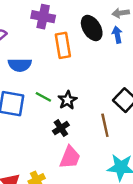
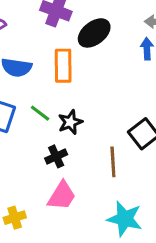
black ellipse: (92, 28) -> (94, 33), moved, turned 75
orange rectangle: (63, 45) -> (63, 66), moved

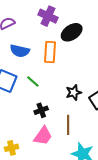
black star: (70, 122) -> (74, 92), moved
brown line: (113, 162) -> (68, 125), moved

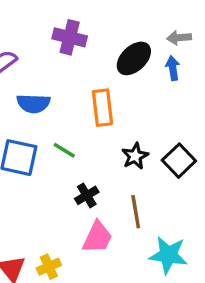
black ellipse: (72, 32) -> (134, 58), moved
orange rectangle: (50, 52) -> (102, 108), moved

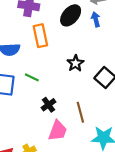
orange rectangle: (102, 108) -> (40, 36), moved
black star: (135, 156) -> (75, 63), moved

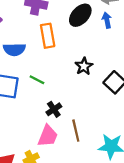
brown line: (80, 112) -> (76, 131), moved
pink trapezoid: (58, 131) -> (48, 136), moved

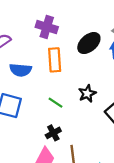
green line: (37, 80) -> (55, 103), moved

